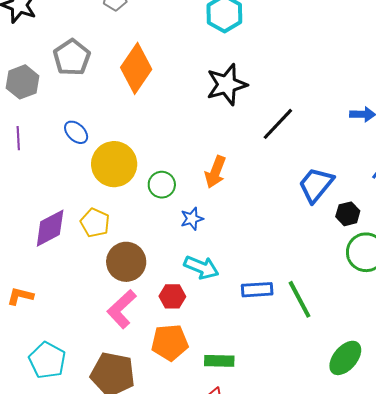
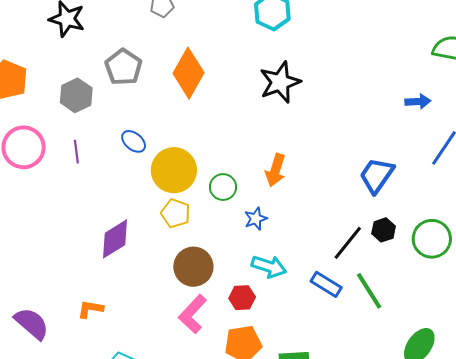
black line: (278, 124) -> (348, 243), moved
black hexagon: (348, 214) -> (384, 230), moved
yellow pentagon: (95, 223) -> (176, 213), moved
blue rectangle: (257, 290) -> (326, 284), turned 40

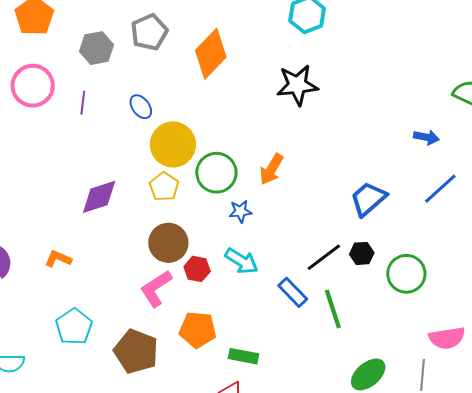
green circle: (223, 187) -> (216, 173), size x1.5
red hexagon: (242, 298) -> (197, 269), moved

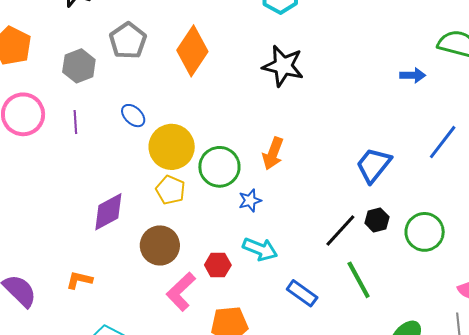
black star: (297, 85) -> (283, 66), turned 30
blue arrow: (426, 137) -> (413, 75), moved
brown circle: (168, 243) -> (160, 245), moved
blue rectangle: (293, 292) -> (302, 293), moved

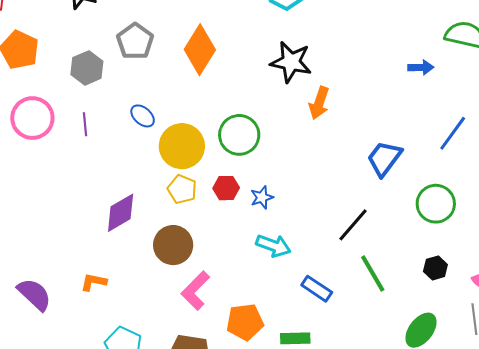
orange arrow: (273, 153) -> (319, 103), moved
green circle: (219, 167) -> (239, 135), moved
black hexagon: (377, 220) -> (435, 268), moved
green circle: (425, 232) -> (436, 204), moved
red hexagon: (218, 265) -> (226, 188), moved

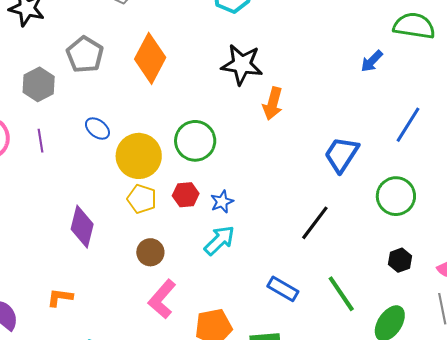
blue arrow: (421, 67) -> (372, 61), turned 140
purple diamond: (121, 213) -> (82, 227), turned -42
brown circle: (173, 245) -> (150, 252), moved, size x0.7
cyan arrow: (273, 246) -> (219, 240), moved, turned -60
green line: (373, 274) -> (341, 294), moved

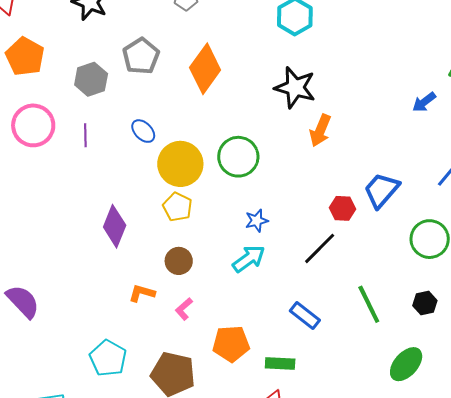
red hexagon: (186, 195) -> (343, 208), moved
black line: (315, 223) -> (320, 248), moved
green line: (341, 294) -> (369, 304), moved
orange L-shape: (60, 297) -> (142, 293), moved
pink L-shape: (162, 299) -> (184, 309), size x0.6

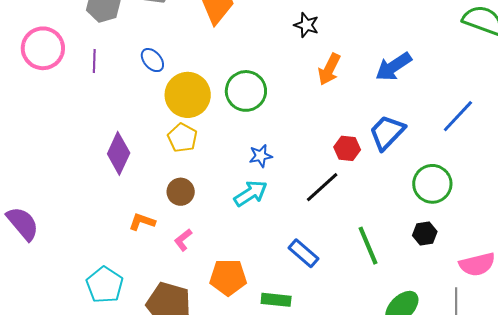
black star: (295, 88) -> (306, 25), size x0.6
blue arrow: (424, 102) -> (393, 67), moved, size x1.5
black hexagon: (425, 303) -> (425, 234), moved

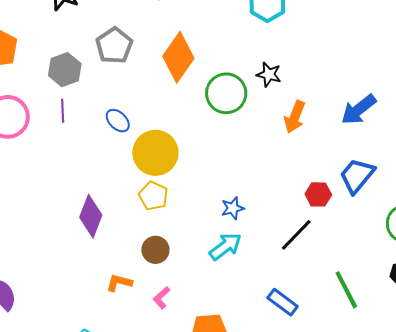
purple line: (94, 61) -> (63, 111), moved
green circle: (246, 91) -> (226, 93), moved

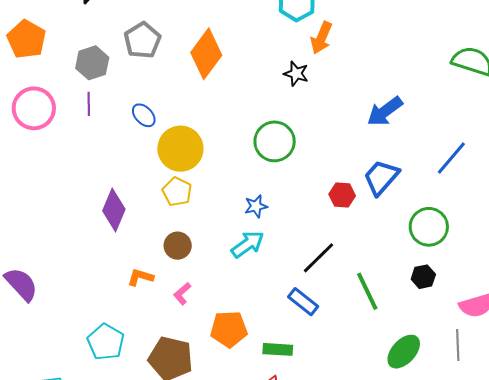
green circle: (226, 93) -> (275, 141), moved
orange arrow: (295, 117) -> (321, 38), moved
black line: (296, 235) -> (319, 258), moved

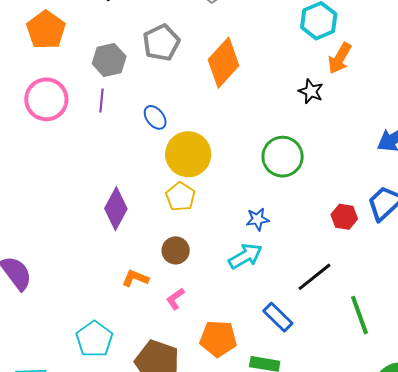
blue rectangle: (303, 302) -> (278, 317), moved

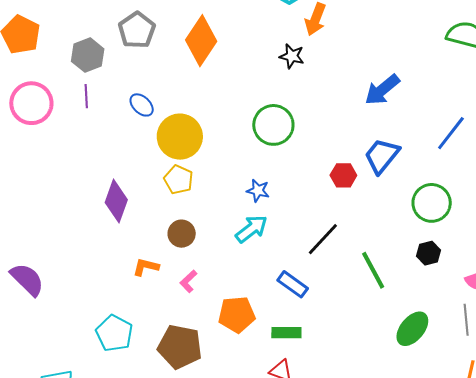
blue star: (257, 219) -> (258, 191), turned 30

